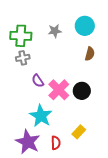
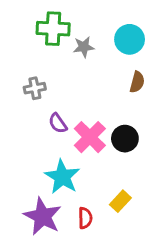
green cross: (21, 36) -> (53, 29), moved

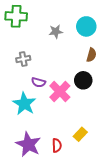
green cross: (53, 29) -> (16, 16), moved
purple semicircle: (58, 123) -> (39, 82), turned -40
black circle: (125, 139) -> (83, 80), moved
cyan star: (62, 177) -> (24, 104), moved

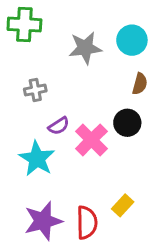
gray star: (56, 32) -> (85, 48), size x1.5
purple semicircle: (39, 82) -> (59, 126), turned -48
purple star: (28, 144) -> (43, 221), turned 30
red semicircle: (57, 145) -> (87, 223), size x1.5

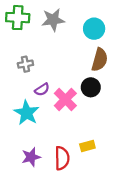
gray star: (85, 48) -> (53, 20), moved
brown semicircle: (140, 84) -> (100, 60), size x1.5
yellow rectangle: (123, 205) -> (87, 146), turned 32
purple star: (43, 221) -> (31, 157), size x0.7

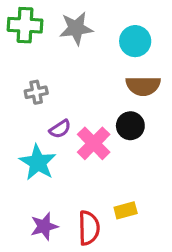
brown semicircle: (100, 60) -> (143, 86), turned 75

